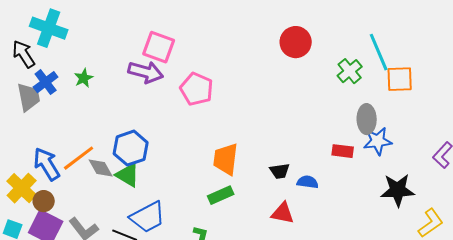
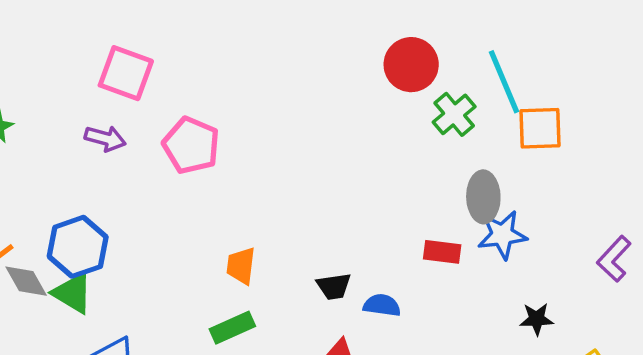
red circle: (296, 42) -> (411, 65), moved
purple arrow: (146, 72) -> (105, 138), moved, size x0.7
orange trapezoid: (226, 159) -> (241, 266), size x0.7
black star: (398, 190) -> (537, 319), size x0.6

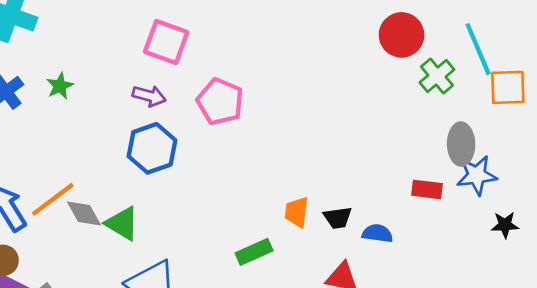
blue hexagon: (78, 247) -> (152, 148), moved
orange trapezoid: (241, 266) -> (297, 212), moved
black star: (537, 319) -> (505, 225), moved

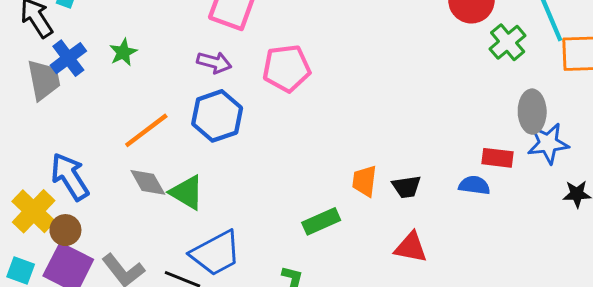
pink pentagon: (220, 102) -> (287, 68), turned -30
orange line: (53, 199) -> (146, 130), moved
blue semicircle: (377, 233) -> (474, 185), moved

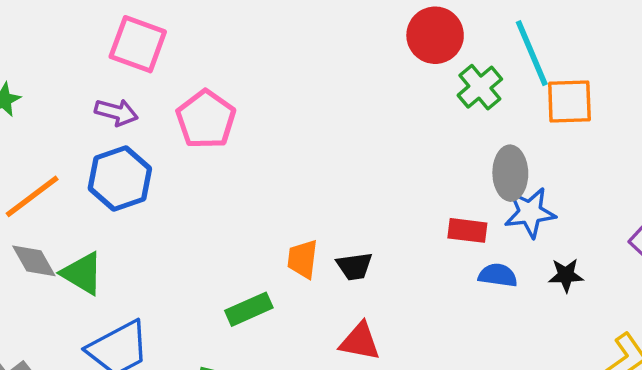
pink pentagon: (287, 68) -> (206, 119), turned -30
blue semicircle: (474, 185) -> (498, 275), moved

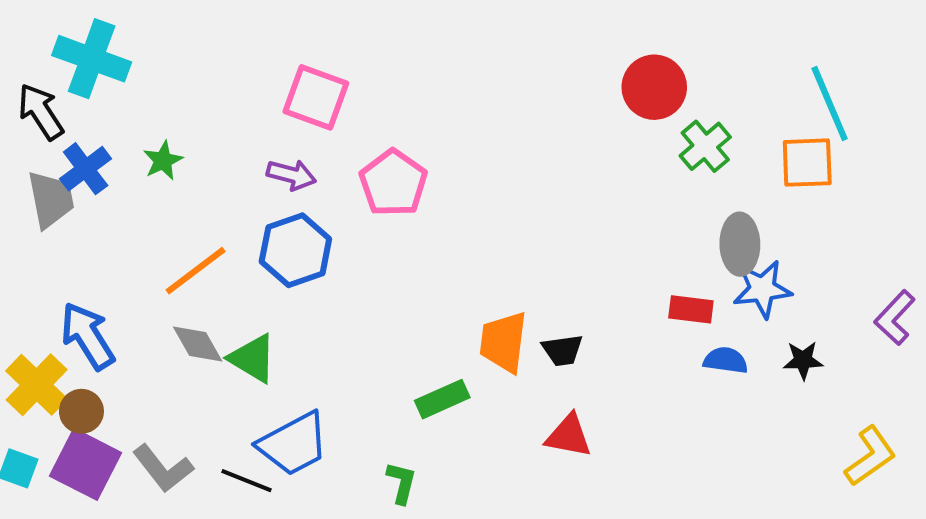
cyan line: (532, 53) -> (830, 103), moved
orange trapezoid: (303, 259) -> (503, 342), size x1.4

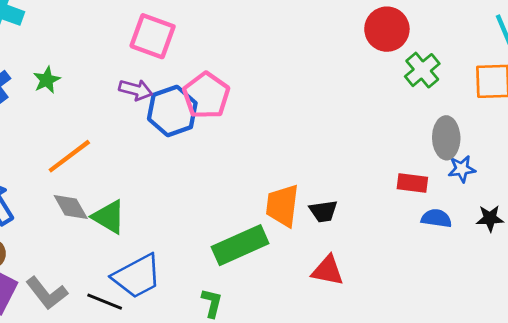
blue hexagon: (295, 250) -> (172, 111), moved
blue star: (762, 289) -> (462, 169), size x0.7
green rectangle: (442, 399) -> (240, 245), size x1.5

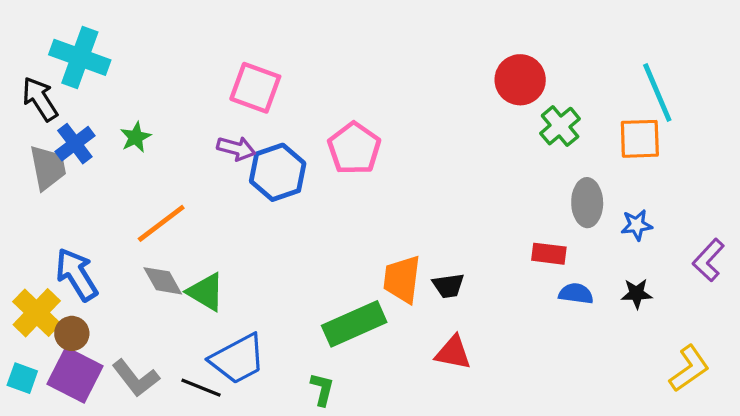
pink pentagon: (206, 95) -> (354, 148), moved
blue star: (462, 169) -> (637, 225), moved

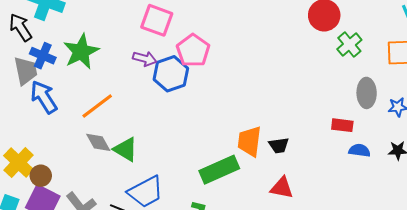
green star: (136, 137) -> (81, 52), size x1.8
blue cross: (75, 144) -> (43, 56), turned -30
pink pentagon: (354, 148) -> (193, 51), moved
blue arrow: (77, 274) -> (44, 97), moved

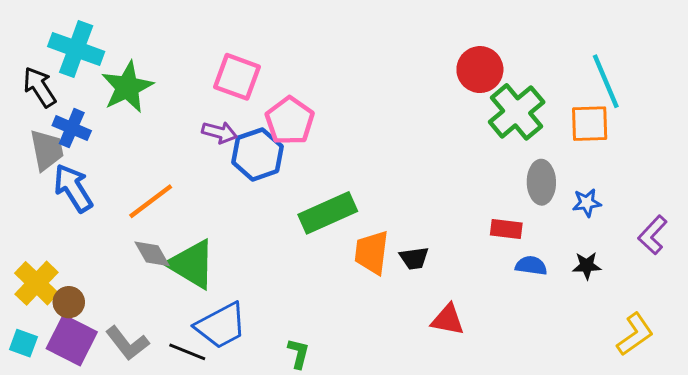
green cross: (349, 45) -> (517, 112), size x1.5
green star: (81, 52) -> (127, 87), moved
green triangle: (125, 149) -> (192, 264), size x1.4
green rectangle: (219, 170) -> (328, 213), moved
red triangle: (282, 188) -> (448, 320), moved

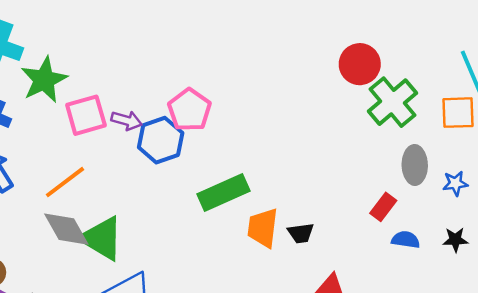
pink square: (237, 77) -> (86, 115), moved, turned -36
red rectangle: (506, 229) -> (383, 207), turned -60
gray diamond: (152, 254) -> (66, 229), size x1.4

